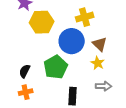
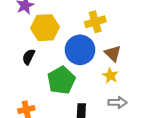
black semicircle: (25, 71) -> (29, 57), moved

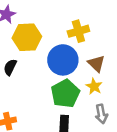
green pentagon: (61, 80) -> (65, 94), moved
gray arrow: (117, 102) -> (101, 114), turned 78

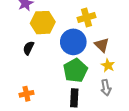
yellow star: (94, 86) -> (108, 65), moved

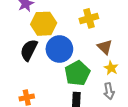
blue circle: (73, 42) -> (59, 49), moved
black semicircle: (29, 48) -> (29, 50), size x1.5

